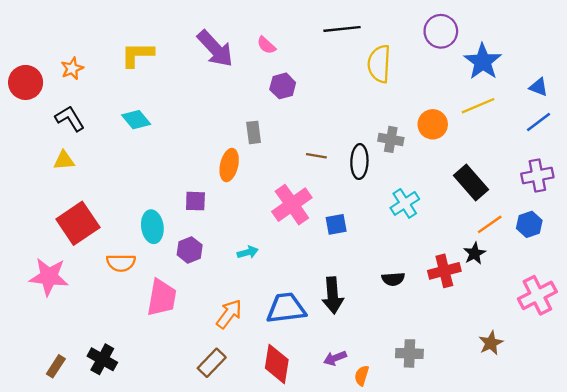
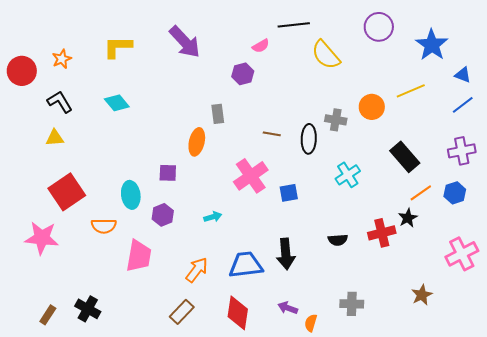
pink semicircle: (266, 45) -> (261, 46), moved, turned -72
blue star: (483, 62) -> (432, 45), moved
yellow semicircle: (379, 64) -> (326, 55), turned -44
purple arrow: (335, 358) -> (288, 308), turned 42

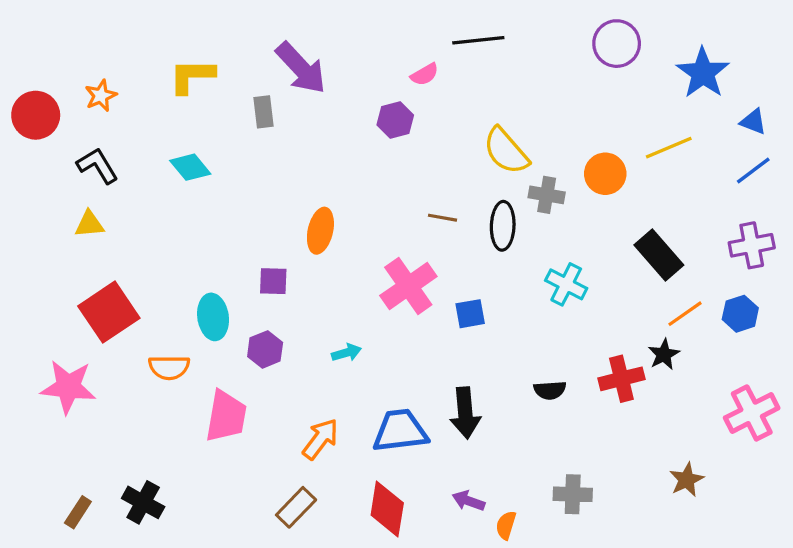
yellow semicircle: (326, 55) -> (506, 151), moved
gray rectangle: (218, 114) -> (263, 112), moved
cyan cross: (348, 175) -> (566, 284), turned -30

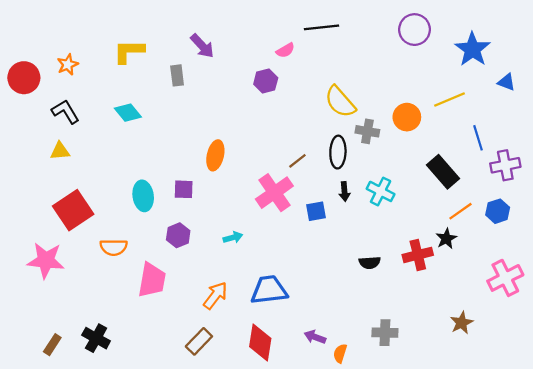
purple arrow: (301, 68) -> (202, 46), size x0.7
blue line: (753, 170) -> (478, 138), moved, turned -70
brown line: (442, 218) -> (297, 161), moved, turned -48
cyan ellipse: (213, 317) -> (143, 196), moved
black arrow: (465, 413) -> (344, 191), moved, size x0.6

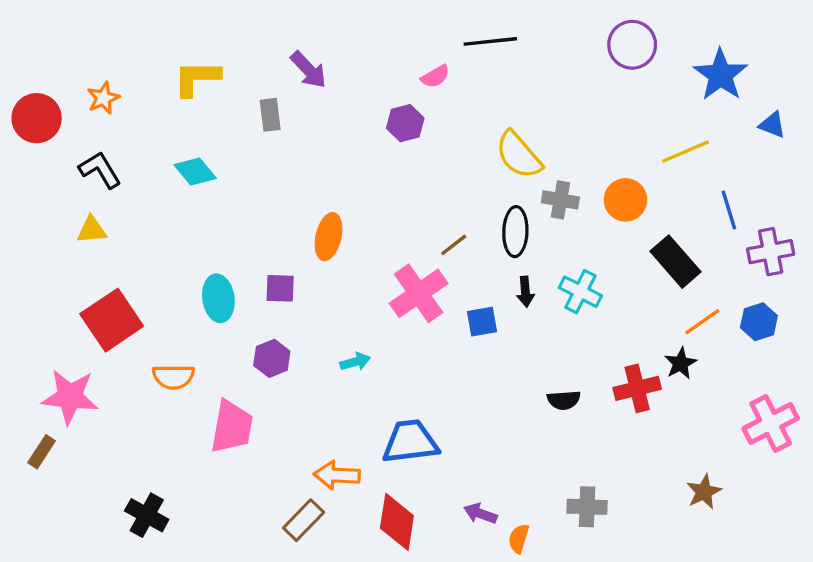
orange circle: (407, 117) -> (625, 200), moved
orange arrow: (215, 295) -> (337, 475), moved, turned -124
brown rectangle: (52, 345) -> (42, 452), moved

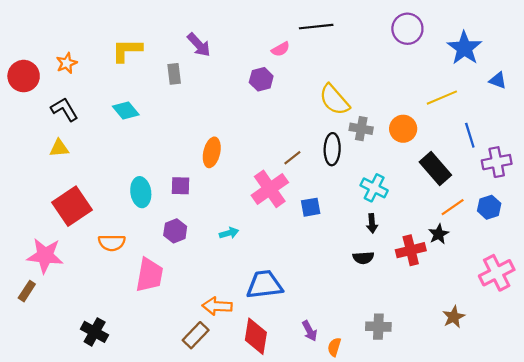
black arrow: (525, 292) -> (372, 223), moved
purple arrow: (480, 514) -> (310, 331), turned -138

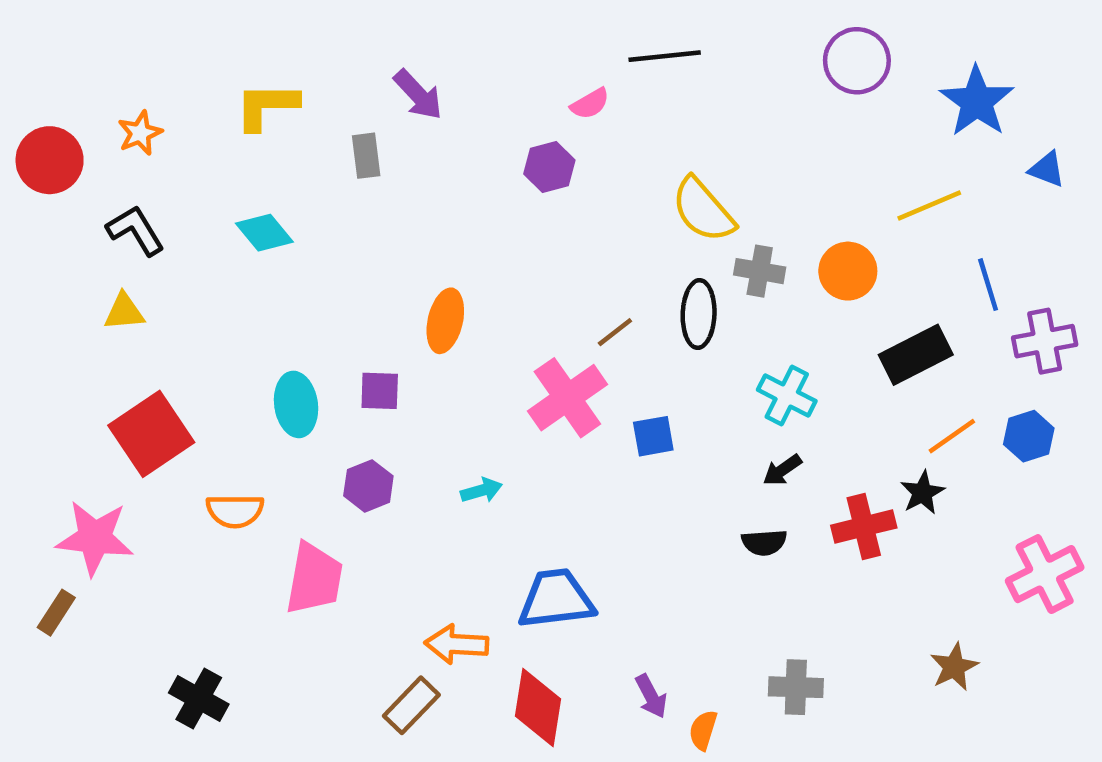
black rectangle: (435, 169) -> (916, 355), turned -76
black arrow: (372, 223) -> (782, 470), turned 60

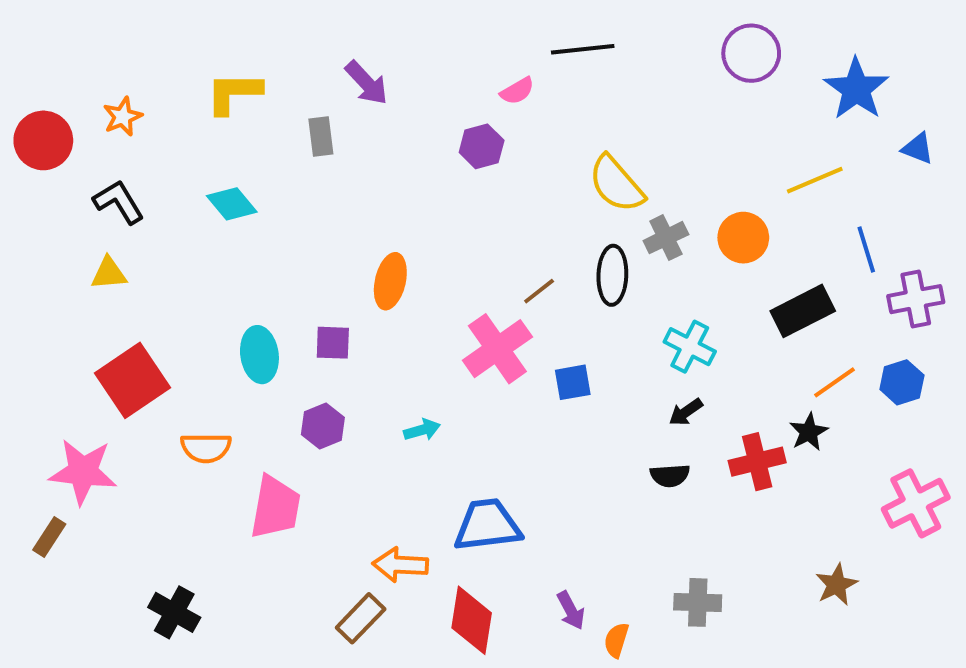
gray cross: (760, 271) -> (666, 238), turned -36

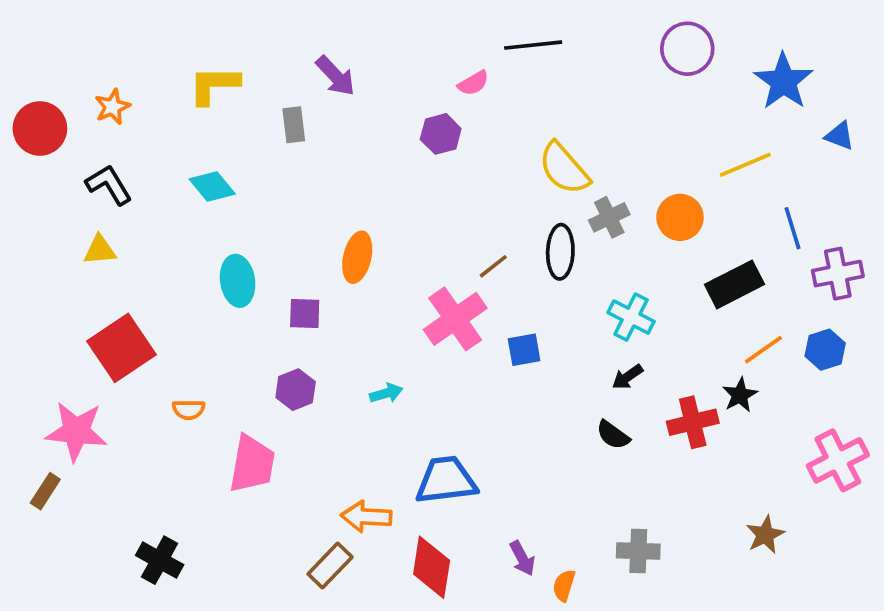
cyan ellipse: (259, 355) -> (238, 281), moved
orange semicircle: (206, 448) -> (189, 410), size x0.7
black semicircle: (670, 476) -> (613, 435), turned 40

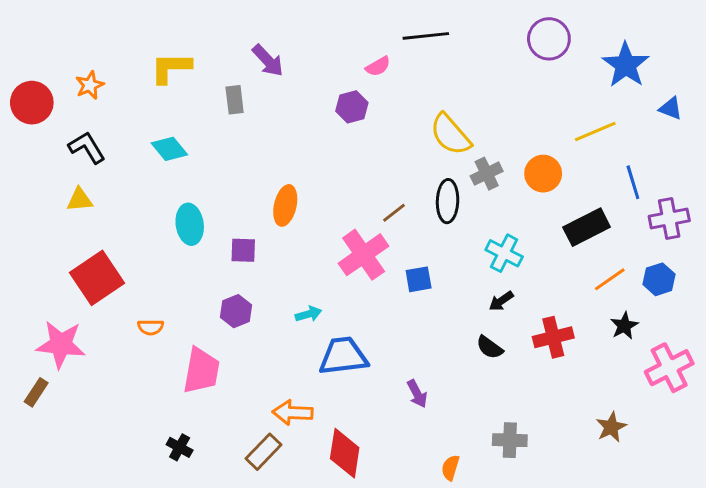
black star: (740, 395) -> (624, 326), moved
blue trapezoid: (446, 480) -> (343, 356), moved
purple arrow: (522, 558) -> (417, 394), moved
black cross: (160, 560) -> (180, 447), moved, size x0.7

